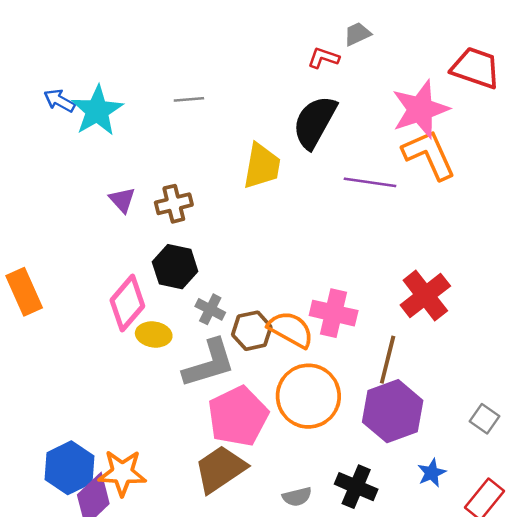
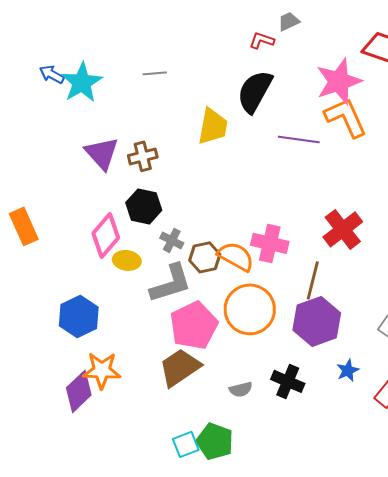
purple triangle: (122, 200) -> (102, 153), size x1.6
blue hexagon: (69, 468) -> (79, 316), moved

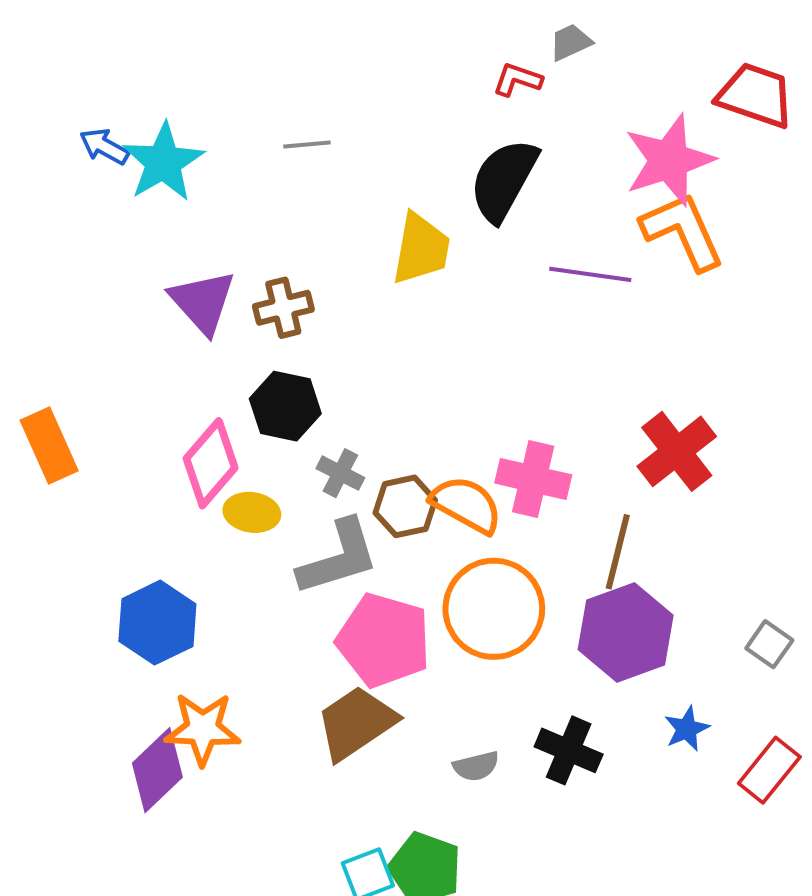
pink pentagon: (194, 325) -> (384, 640), turned -30

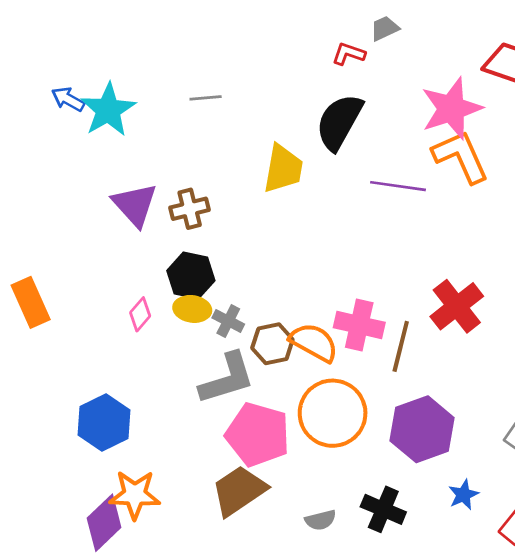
pink diamond: (211, 463) -> (140, 314), size x0.6
yellow ellipse: (252, 512) -> (192, 309), moved
brown line: (618, 552) -> (401, 346), moved

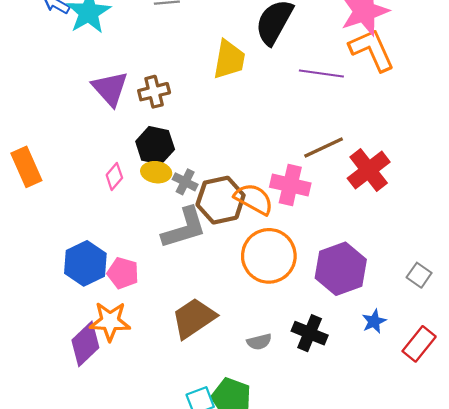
brown hexagon: (272, 344) -> (221, 200), size x1.4
brown line: (401, 346) -> (324, 148), moved, turned 51
pink pentagon: (258, 435) -> (123, 273), moved, size x0.6

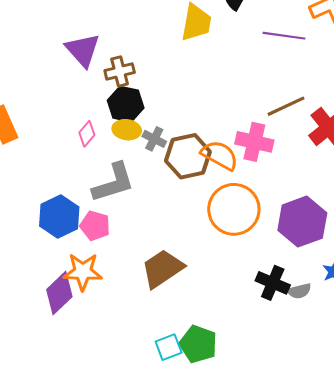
brown cross: (154, 92) -> (120, 71), moved
gray L-shape: (184, 228) -> (113, 183), moved
gray semicircle: (259, 342) -> (299, 291), moved

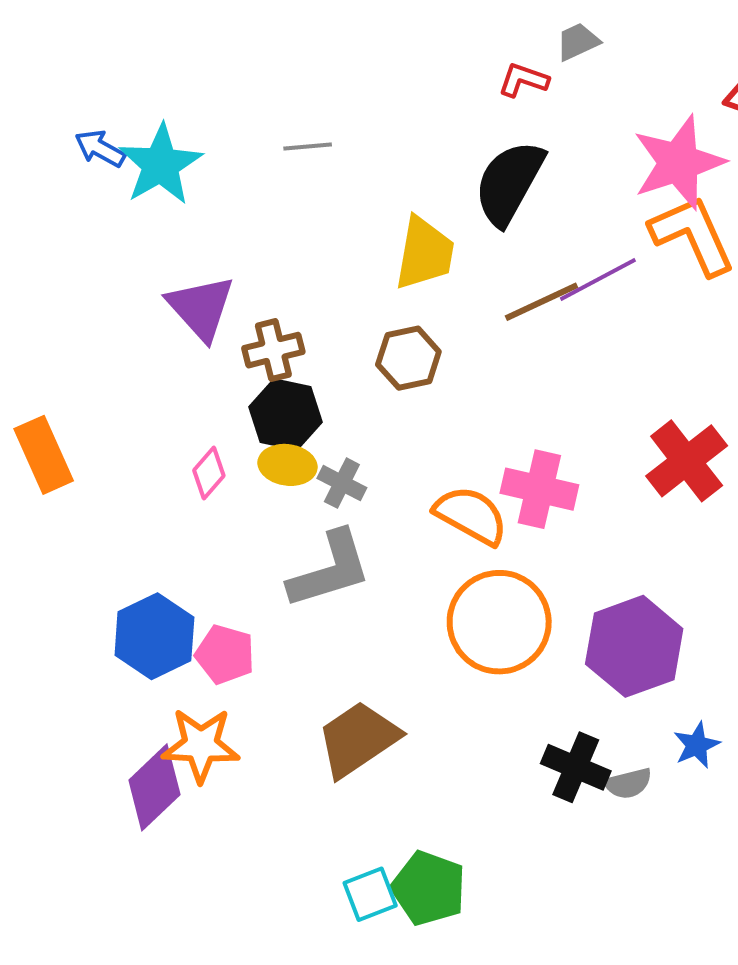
purple line: (284, 36) -> (598, 279), turned -36
brown line: (286, 106) -> (541, 302), moved
brown hexagon: (188, 156) -> (408, 358), moved, size x0.7
gray L-shape: (113, 183) -> (330, 570), moved

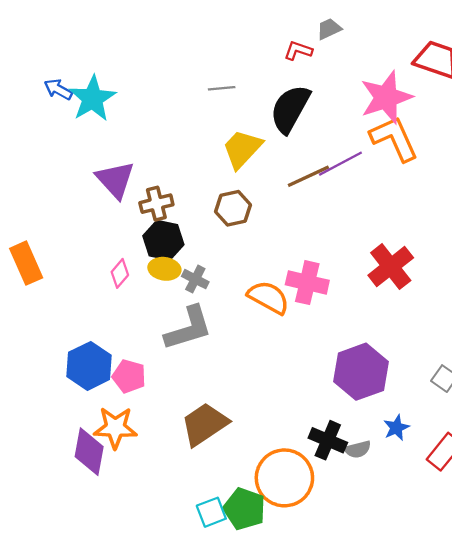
gray line: (308, 146) -> (222, 88), moved
yellow trapezoid: (425, 253) -> (242, 149), turned -147
orange circle: (499, 622) -> (284, 478), moved
purple diamond: (154, 787) -> (89, 452), turned -36

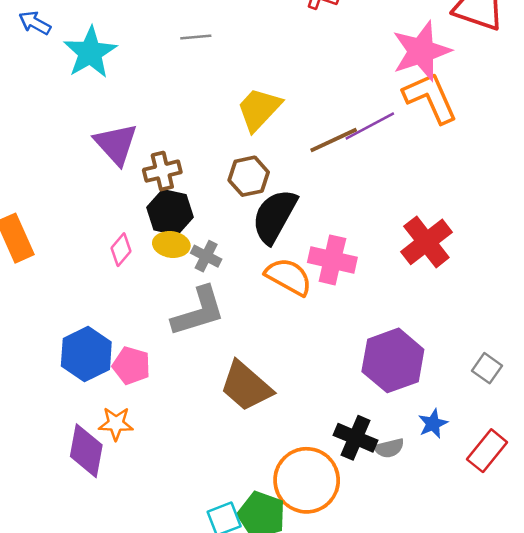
gray line: (222, 88) -> (196, 37), moved
blue arrow: (58, 89) -> (35, 23), moved
black semicircle: (290, 109) -> (274, 216), moved
brown trapezoid: (204, 424) -> (246, 386), moved, turned -105
orange star: (115, 428) -> (116, 424), size x0.7

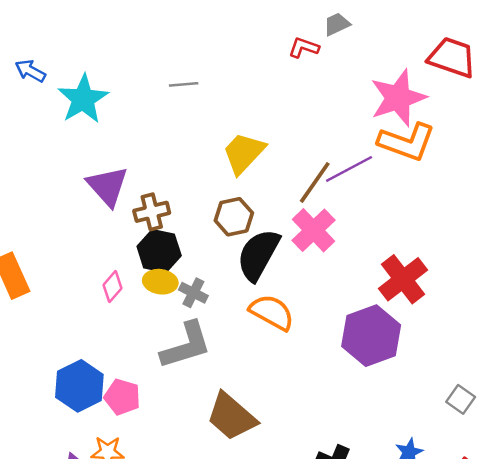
orange L-shape: (430, 98) -> (407, 142), turned 134
brown line: (334, 140) -> (315, 182), turned -30
pink cross: (332, 260) -> (314, 230), moved, turned 33
purple hexagon: (393, 360) -> (371, 336), moved

